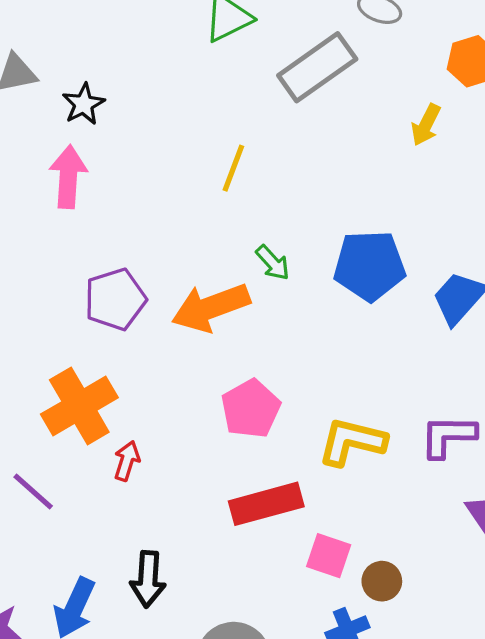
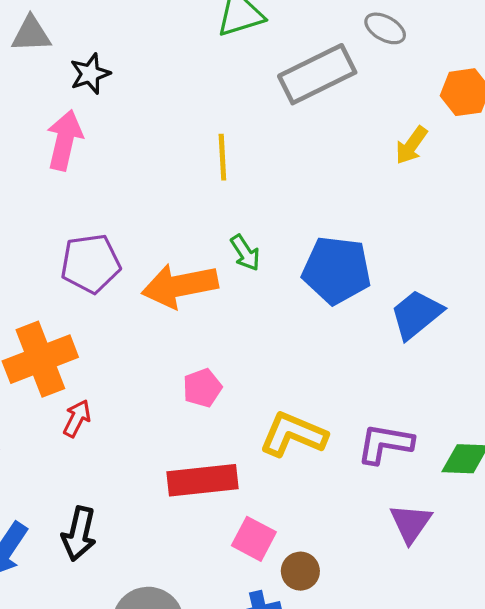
yellow line: (233, 168) -> (222, 157), turned -33
pink pentagon: (251, 409) -> (202, 388), size x0.7

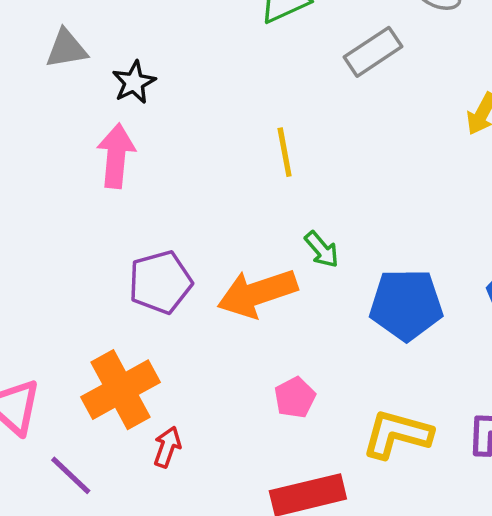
gray rectangle: (317, 74) -> (373, 52), size x0.7
blue pentagon: (337, 270) -> (406, 305), moved

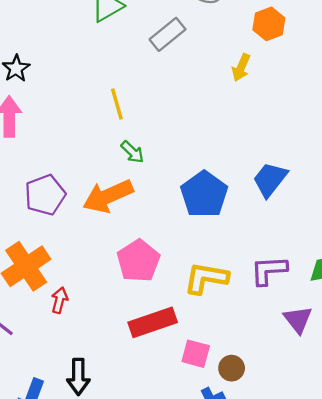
green arrow: (322, 250) -> (132, 152), moved
blue pentagon: (406, 305) -> (204, 194), turned -30
pink pentagon: (295, 398) -> (138, 261), size x1.6

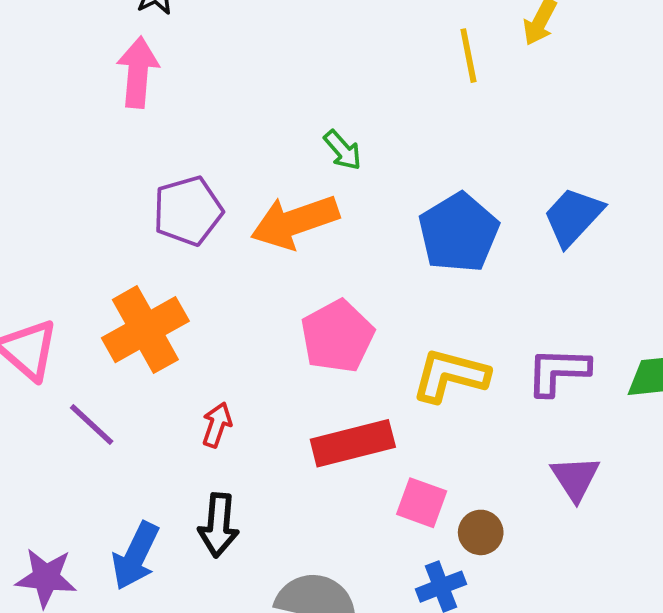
yellow line: (117, 104) -> (468, 56), moved
red arrow: (59, 300) -> (217, 425), moved
purple triangle: (298, 320) -> (575, 478), moved

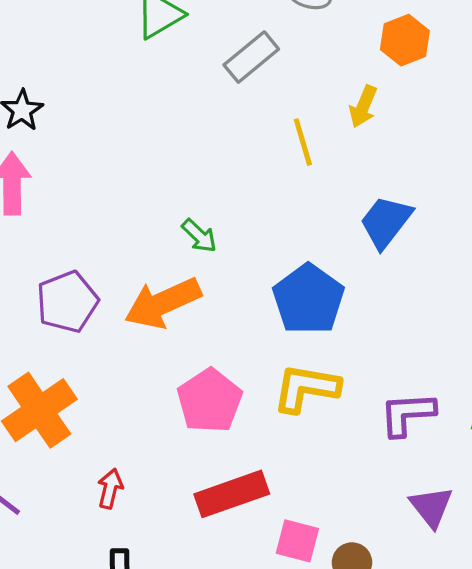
blue trapezoid: (573, 217) -> (386, 222), moved
yellow L-shape: (450, 375) -> (306, 388), moved

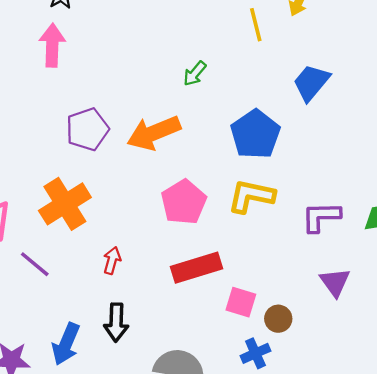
green arrow: (199, 236) -> (195, 74), moved, turned 84

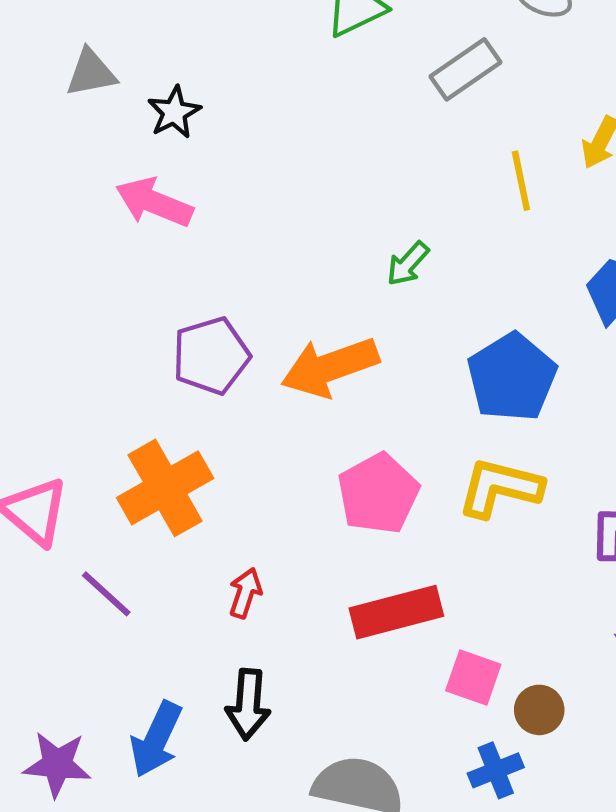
pink arrow: (52, 45) -> (154, 202), turned -72

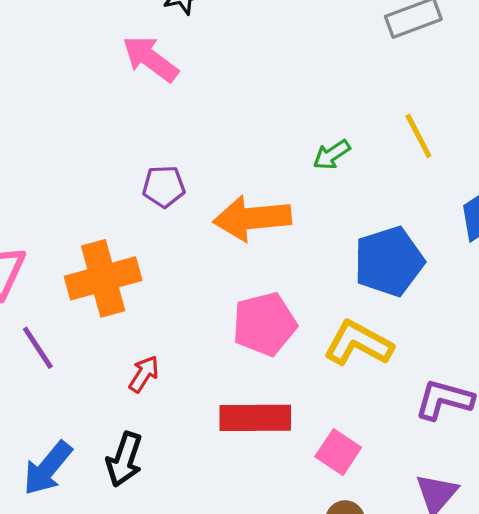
yellow line: (521, 181) -> (418, 136), moved, turned -30
purple pentagon: (211, 356) -> (164, 187), size x0.7
pink square: (473, 677) -> (338, 452), moved

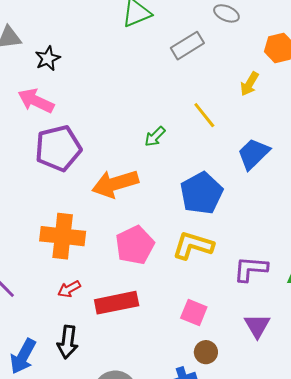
purple pentagon: (164, 187) -> (58, 148), moved, size x1.8
orange cross: (103, 278) -> (63, 236), moved, turned 33
red arrow: (144, 374) -> (69, 289), turned -140
red rectangle: (255, 418) -> (117, 303), moved

